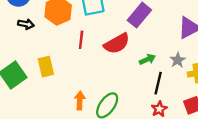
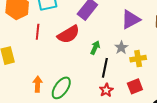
green arrow: (147, 59) -> (95, 48), turned -40

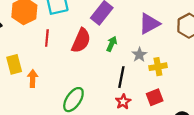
red semicircle: (68, 34) -> (81, 41), turned -35
green arrow: (95, 48) -> (112, 44), moved
orange arrow: (38, 84) -> (33, 79), moved

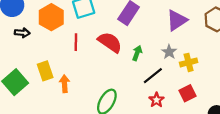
red semicircle: (81, 41) -> (110, 42), turned -75
green arrow: (112, 44) -> (137, 53), moved
black line: (121, 77) -> (153, 76), turned 45

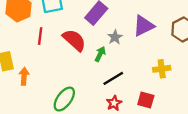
gray star: (169, 52) -> (115, 37), moved
yellow cross: (189, 62) -> (162, 69), moved
red square: (188, 93) -> (146, 100), turned 35

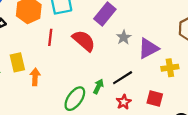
purple triangle: (143, 26) -> (148, 48), moved
green arrow: (100, 54) -> (98, 86), moved

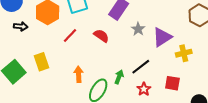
red line: (50, 37) -> (70, 35), turned 42
red semicircle: (84, 41) -> (101, 36), size x0.7
orange arrow: (35, 77) -> (79, 74), moved

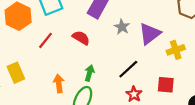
green arrow: (119, 77) -> (89, 73), moved

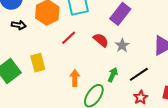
gray star: (122, 27) -> (122, 45), moved
green arrow: (89, 73) -> (113, 75), moved

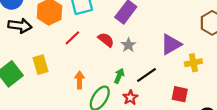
black arrow: (19, 25) -> (20, 26), size x1.5
red star: (141, 97) -> (130, 98), moved

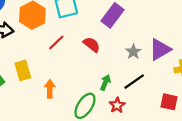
gray star: (128, 45) -> (133, 52), moved
orange arrow: (80, 80) -> (50, 89), moved

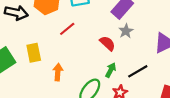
red semicircle: (92, 45) -> (107, 43), moved
gray star: (133, 52) -> (126, 31), moved

